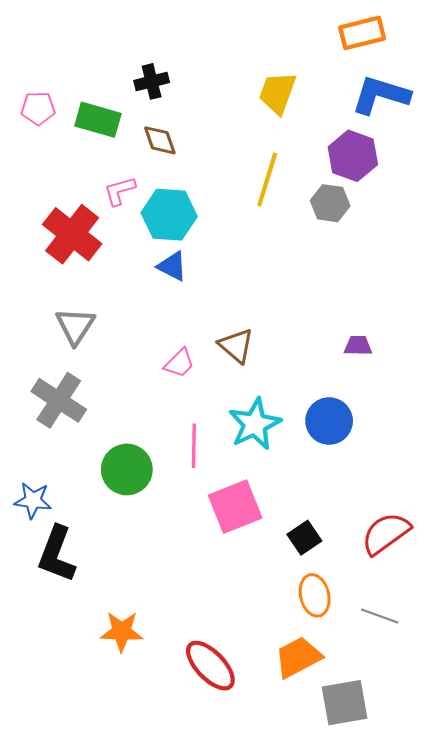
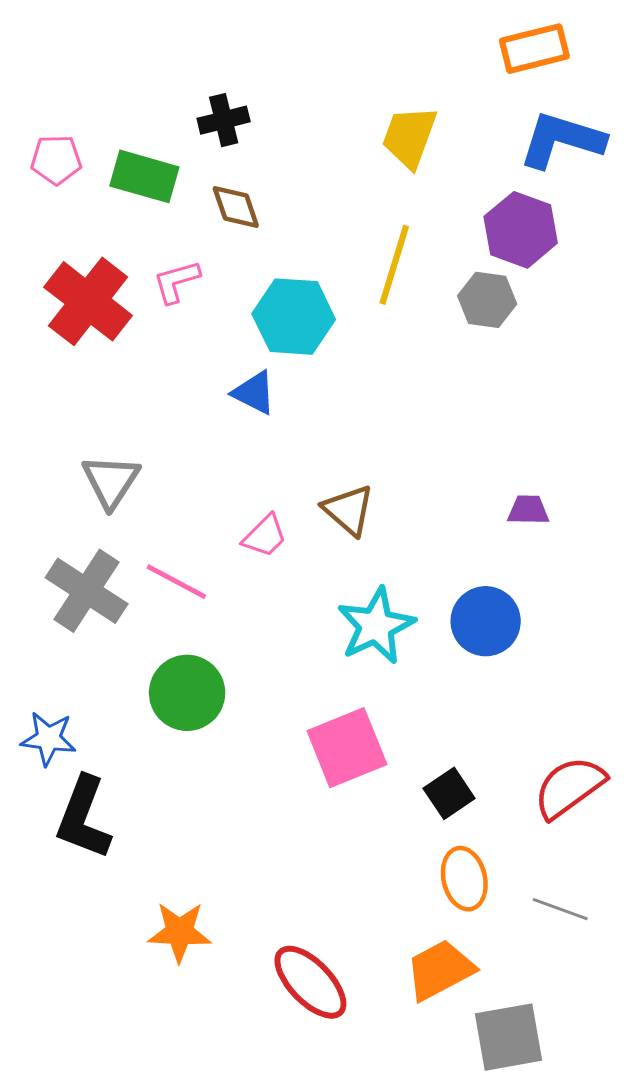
cyan hexagon: (169, 215) -> (294, 317), moved
red cross: (72, 234) -> (88, 301), moved
pink line: (194, 446) -> (176, 582), moved, turned -63

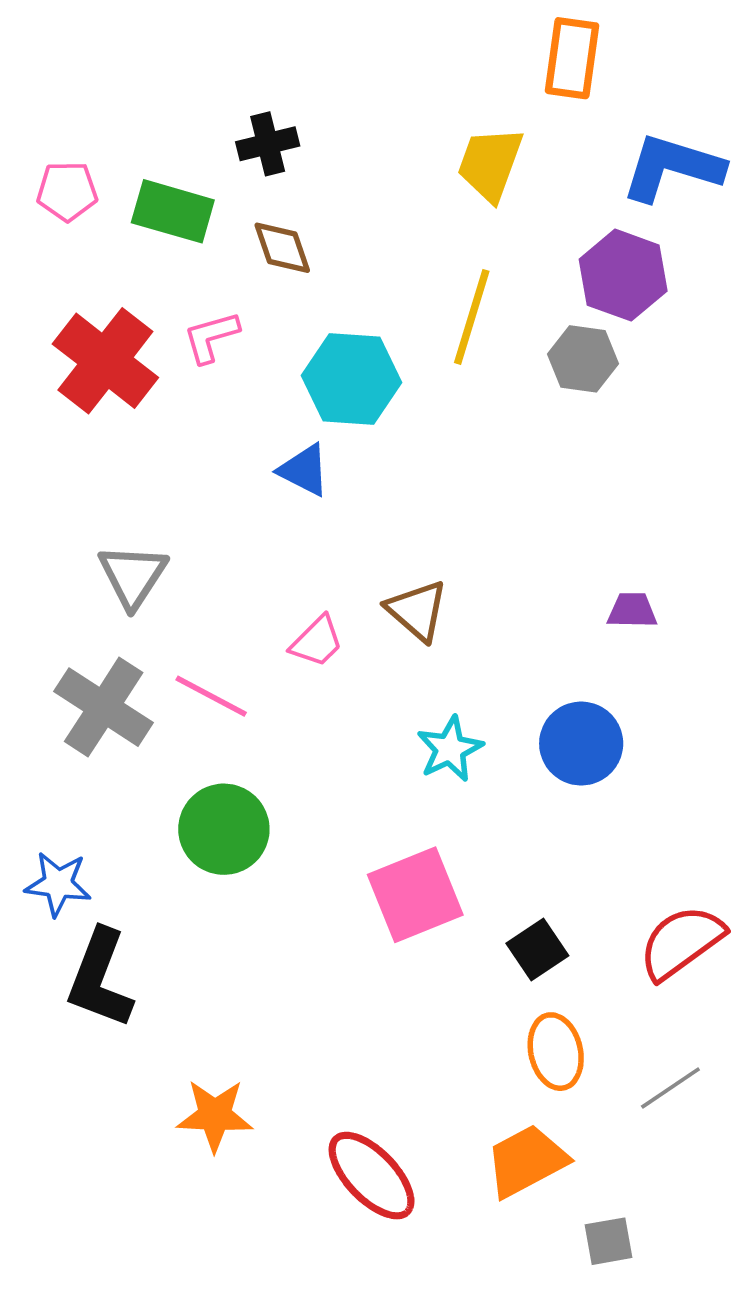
orange rectangle: (534, 49) -> (572, 58), moved, turned -68
cyan star: (376, 626) -> (450, 749), size x0.7
gray line: (560, 909) -> (670, 1088), turned -54
gray square: (508, 1037) -> (608, 1241), size x0.6

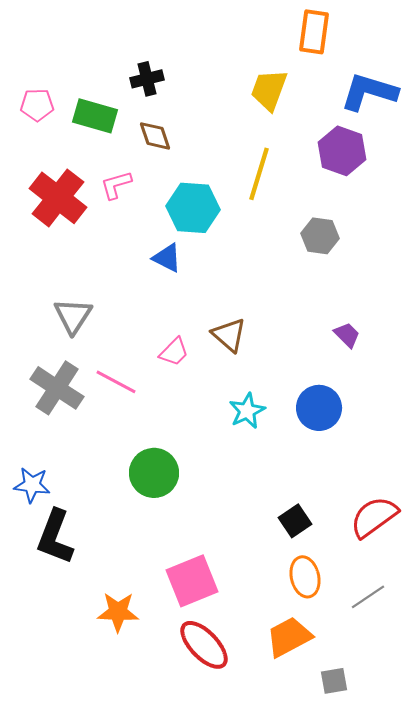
gray hexagon: (583, 359) -> (320, 236), moved
purple trapezoid: (632, 610) -> (347, 335), turned 44
green circle: (224, 829) -> (154, 473), moved
pink square: (415, 895) -> (192, 581), moved

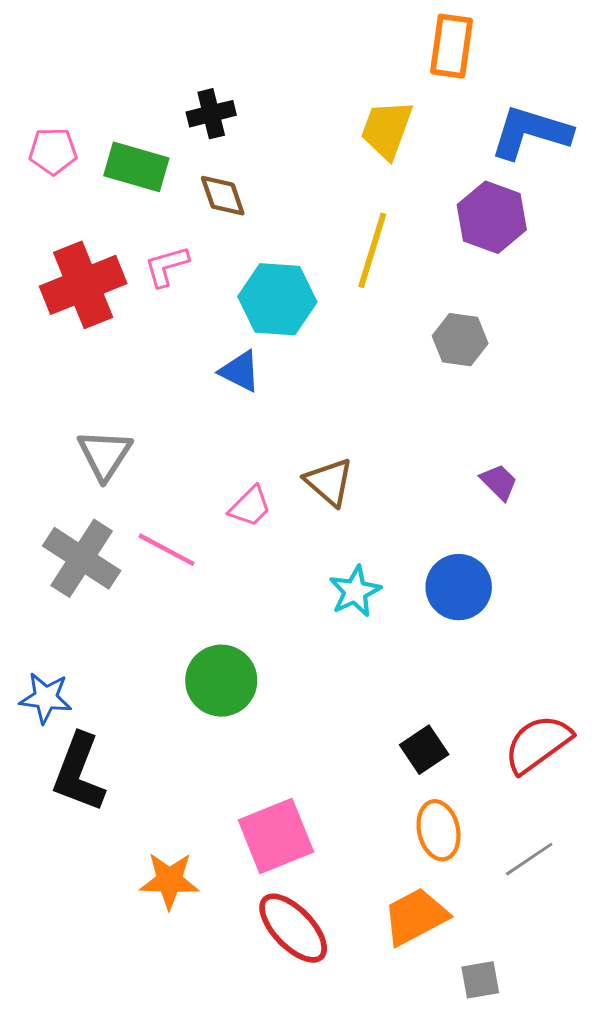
red cross: (58, 198) -> (83, 285), turned 30

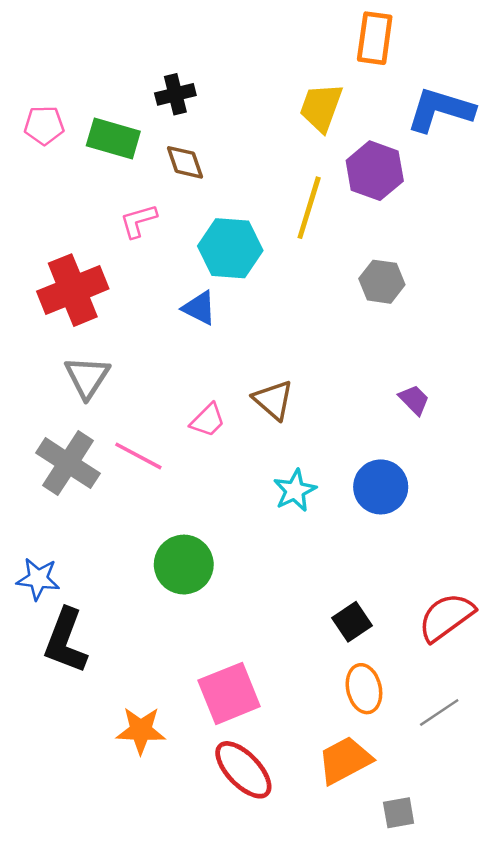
purple hexagon: (492, 217) -> (375, 171), moved
red cross: (83, 285) -> (73, 290), moved

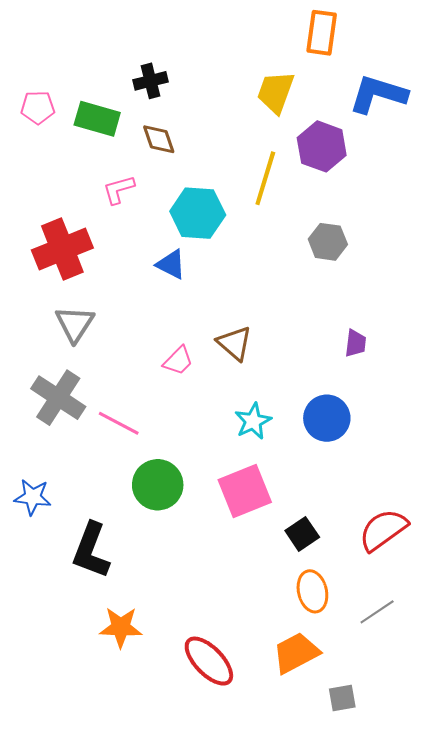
purple trapezoid: (414, 400) -> (356, 343), turned 52
pink line: (138, 456) -> (119, 423), moved
black L-shape: (66, 641) -> (91, 550), moved
pink square: (229, 693) -> (245, 491), moved

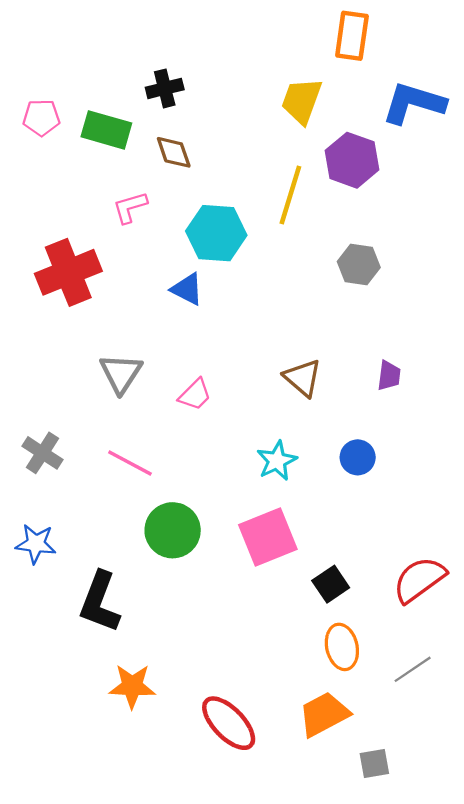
gray triangle: (75, 324) -> (121, 373), moved
brown triangle: (235, 343) -> (303, 378), moved
gray cross: (58, 398) -> (42, 453), moved, size x0.7
blue circle: (327, 418) -> (358, 457), size x0.7

